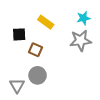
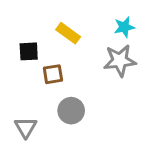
brown square: (35, 50) -> (53, 74), turned -32
gray circle: (38, 75) -> (71, 111), moved

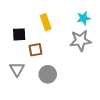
yellow rectangle: (68, 33) -> (46, 22), turned 35
gray triangle: (26, 127) -> (17, 69), moved

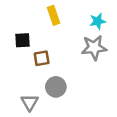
yellow rectangle: (46, 22) -> (53, 15), moved
gray triangle: (17, 69) -> (30, 102), moved

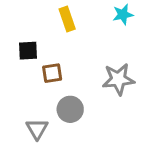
cyan star: (98, 21) -> (123, 14), moved
gray star: (94, 48) -> (118, 79), moved

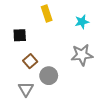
cyan star: (123, 14) -> (82, 22), moved
brown square: (52, 73) -> (30, 61), moved, turned -32

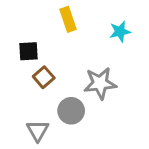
gray star: (82, 55) -> (100, 83), moved
brown square: (30, 61) -> (44, 77), moved

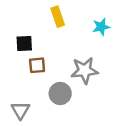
brown square: (44, 77) -> (37, 65), turned 36
gray triangle: (38, 131) -> (20, 110), moved

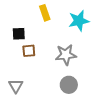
cyan star: (101, 27) -> (79, 21), size x1.5
gray circle: (60, 93) -> (69, 85), moved

